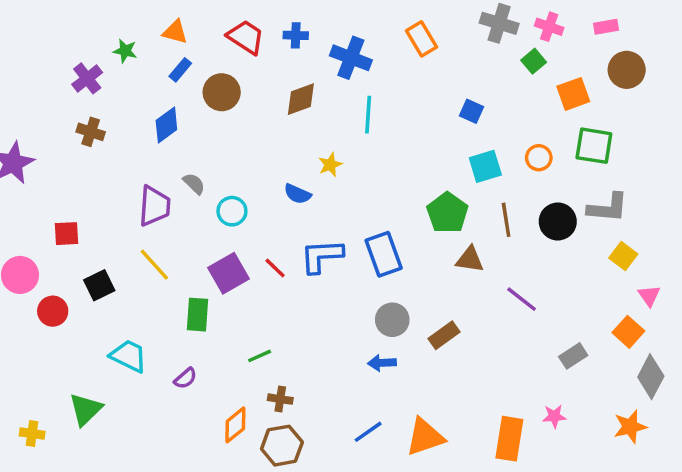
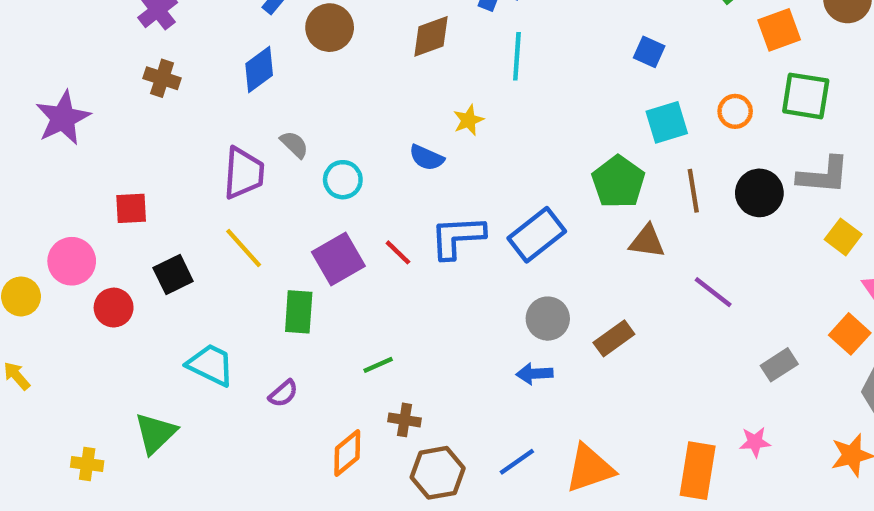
blue rectangle: (384, 254) -> (537, 235), turned 72
brown hexagon: (282, 446) -> (438, 473), moved

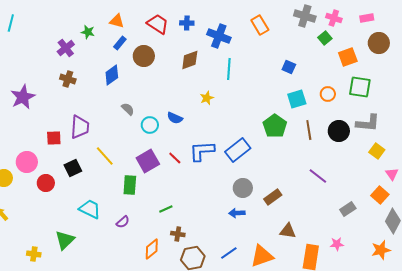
blue semicircle: (427, 158) -> (175, 118), moved
purple trapezoid: (244, 173) -> (80, 127), moved
brown triangle: (647, 241) -> (288, 231), moved

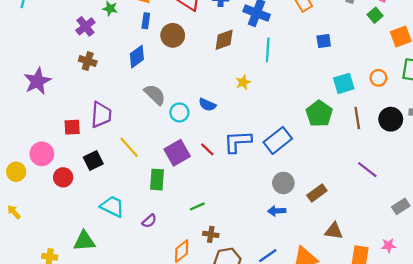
blue rectangle: (120, 43) -> (146, 21), turned -32
blue square: (289, 67) -> (324, 41), moved, turned -32
gray semicircle: (128, 109) -> (155, 95), size x1.5
green triangle: (65, 240) -> (84, 241), turned 40

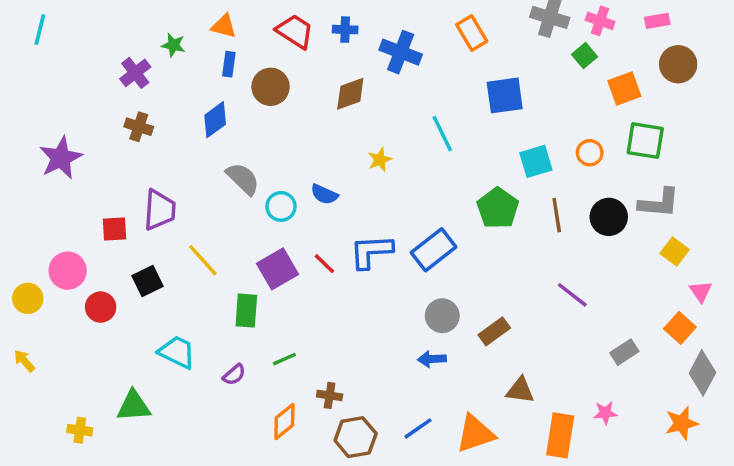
blue square: (324, 41) -> (505, 95), size x1.6
cyan line: (268, 50) -> (442, 134), moved, turned -30
green line: (197, 206) -> (284, 359), moved

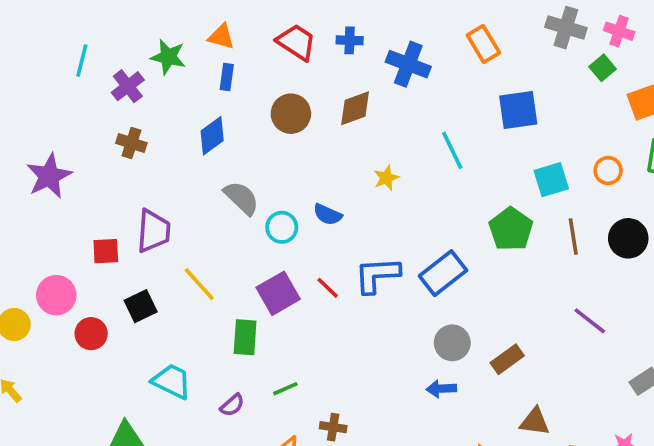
cyan line: (40, 30) -> (82, 61), moved
green star: (173, 45) -> (168, 57), size x1.4
brown circle: (271, 87) -> (291, 114), moved

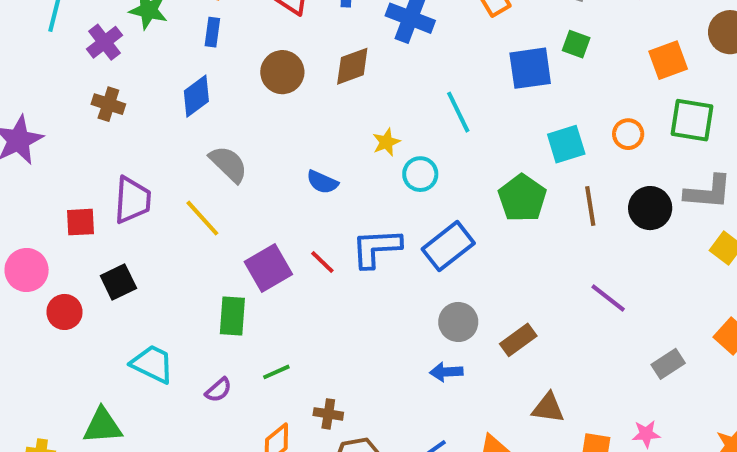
green square: (603, 68) -> (576, 44), moved, turned -30
cyan circle: (282, 227) -> (420, 174), moved
yellow line: (199, 284) -> (202, 218), moved

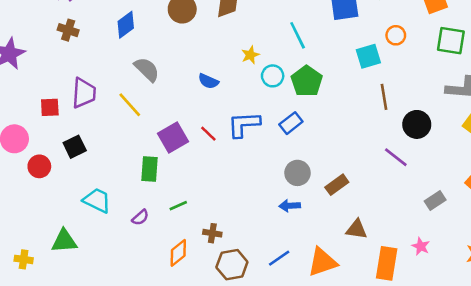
orange circle: (628, 134) -> (396, 35), moved
green pentagon: (522, 198) -> (307, 81), moved
black circle: (650, 208) -> (417, 124), moved
blue rectangle: (448, 246) -> (291, 123), size x0.7
pink star: (646, 434) -> (421, 246), turned 30

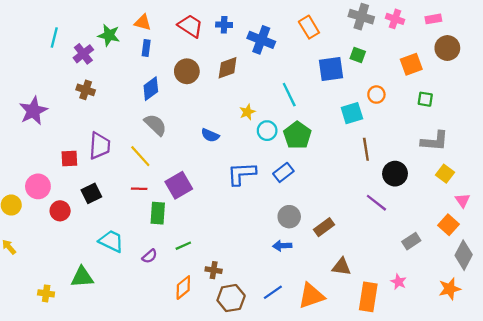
blue diamond: (126, 25) -> (151, 89), moved
green square: (451, 41) -> (425, 99), size x0.6
red line: (208, 134) -> (139, 189), moved, turned -42

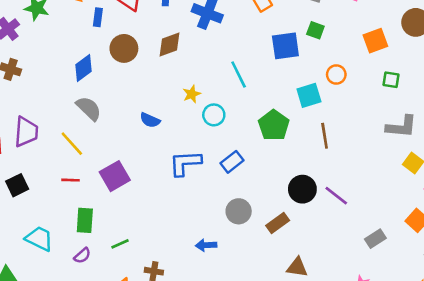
blue rectangle: (146, 48) -> (98, 17), moved
green pentagon: (297, 135) -> (274, 125), moved
black circle: (395, 174) -> (302, 189), moved
green rectangle: (158, 213) -> (85, 220), moved
blue arrow: (282, 246) -> (206, 245), moved

